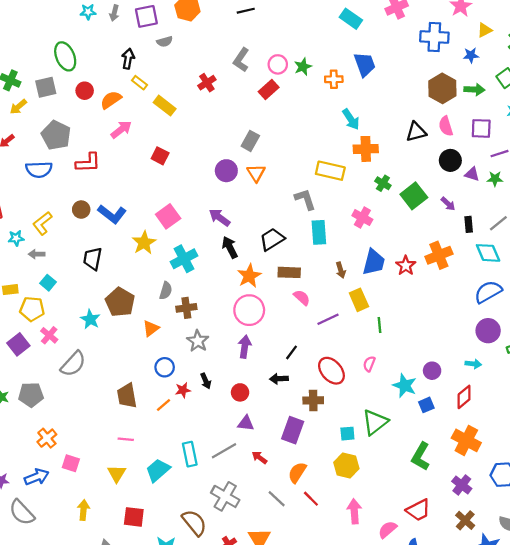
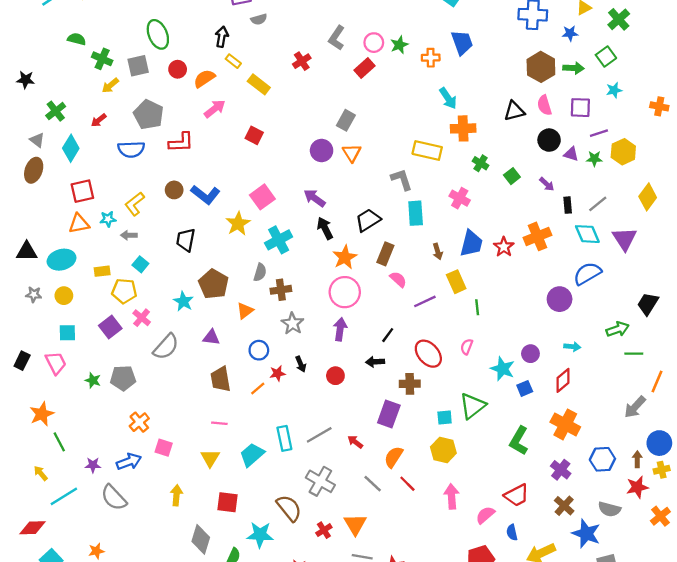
green square: (414, 196) -> (512, 176), size x0.6
brown rectangle: (289, 272) -> (385, 254), turned -70
purple circle: (488, 331) -> (560, 299), moved
purple triangle: (246, 423) -> (211, 337), moved

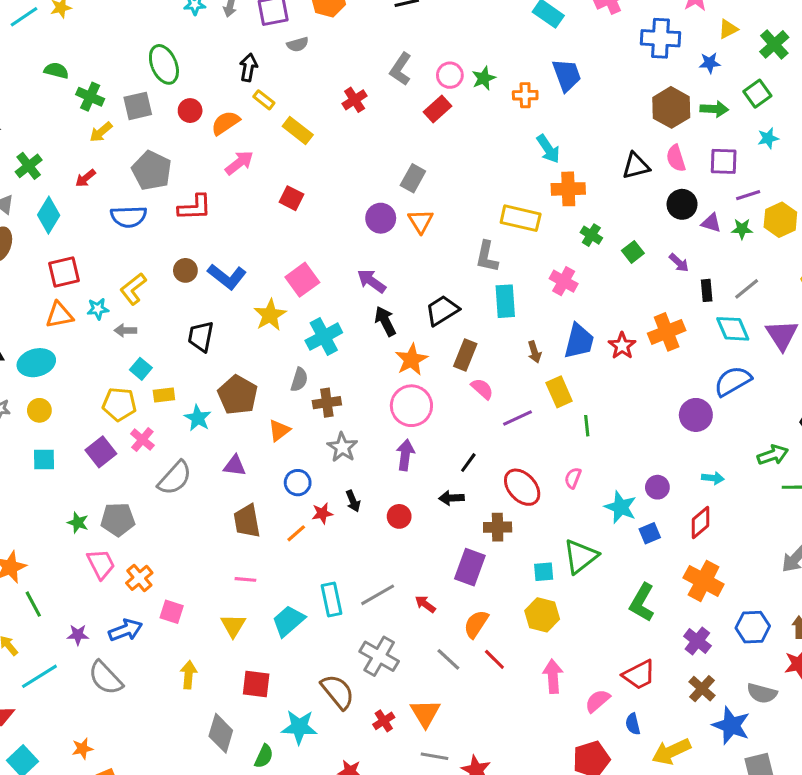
gray L-shape: (402, 180) -> (487, 257), turned -150
yellow rectangle: (102, 271) -> (164, 395), moved
pink trapezoid: (56, 363) -> (101, 564), moved

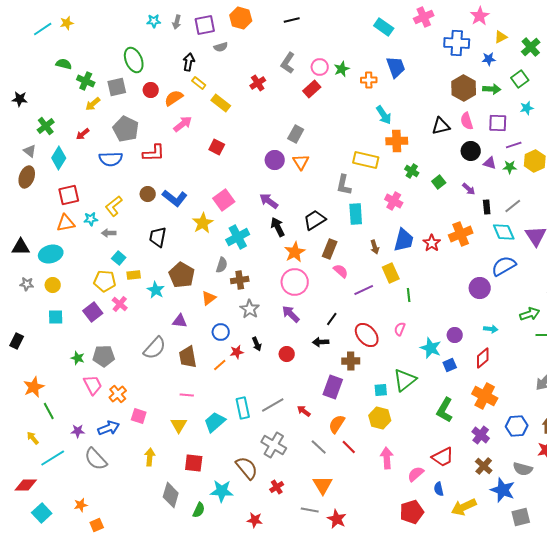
purple arrow: (405, 455) -> (291, 314), turned -54
gray semicircle: (175, 478) -> (155, 348), moved
orange triangle: (425, 713) -> (323, 485), moved

